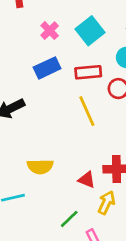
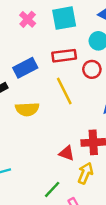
cyan square: (90, 31) -> (64, 18), turned 30
blue rectangle: (47, 68) -> (25, 68), moved
yellow semicircle: (40, 166) -> (27, 109), moved

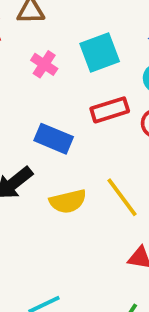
blue rectangle: (25, 68) -> (54, 139), turned 60
yellow line: (64, 91) -> (122, 197), moved

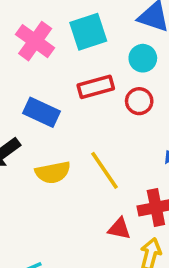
pink cross: (44, 64) -> (35, 41), size x1.5

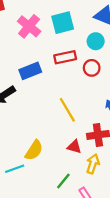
blue rectangle: (41, 112) -> (30, 71), turned -50
yellow semicircle: (53, 172) -> (34, 150), moved, turned -50

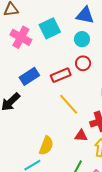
red rectangle: (65, 57) -> (61, 75), moved

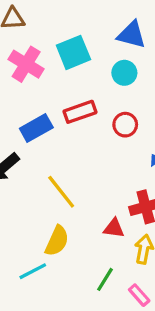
red circle: (83, 63) -> (125, 125), moved
red rectangle: (61, 75) -> (80, 112), moved
yellow line: (69, 104) -> (61, 192), moved

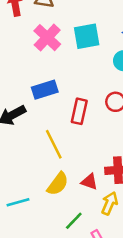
red rectangle: (80, 112) -> (79, 111), moved, turned -70
yellow semicircle: (57, 241) -> (58, 184), moved

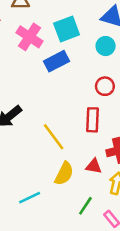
blue rectangle: (45, 90) -> (57, 61), moved
red rectangle: (79, 111) -> (93, 120), moved

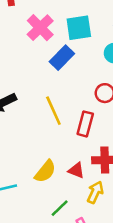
blue rectangle: (57, 61) -> (62, 58), turned -30
yellow line: (54, 137) -> (53, 111), moved

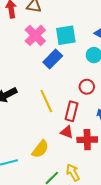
red triangle: (76, 170) -> (67, 132), moved
yellow arrow: (95, 192) -> (73, 172), moved, turned -54

